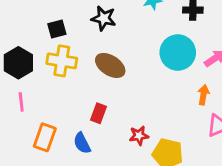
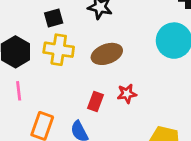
brown ellipse: (110, 65) -> (107, 54), turned -52
red star: (139, 136) -> (127, 94), moved

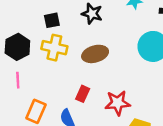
red star: (127, 94) -> (118, 103), moved, size x1.5

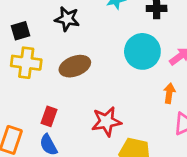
red rectangle: (83, 94) -> (49, 116), moved

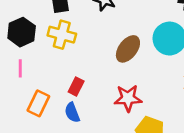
brown ellipse: (75, 66) -> (128, 49), moved, turned -40

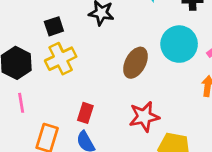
yellow cross: (62, 35) -> (61, 59), turned -32

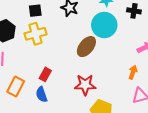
cyan circle: (179, 44) -> (104, 25), moved

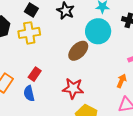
black square: (35, 11) -> (31, 10), turned 32

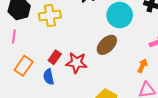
brown ellipse: (78, 51) -> (107, 45), moved
red star: (73, 88) -> (76, 63), moved

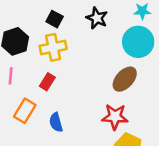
red rectangle: (55, 57) -> (47, 82), moved
red star: (76, 63) -> (115, 117), moved

